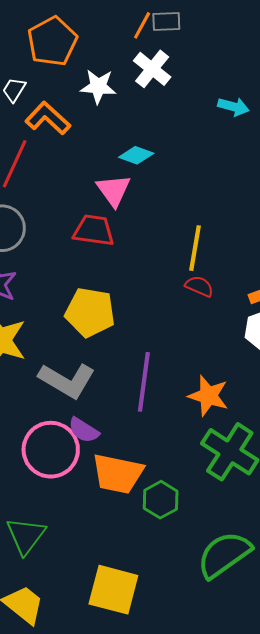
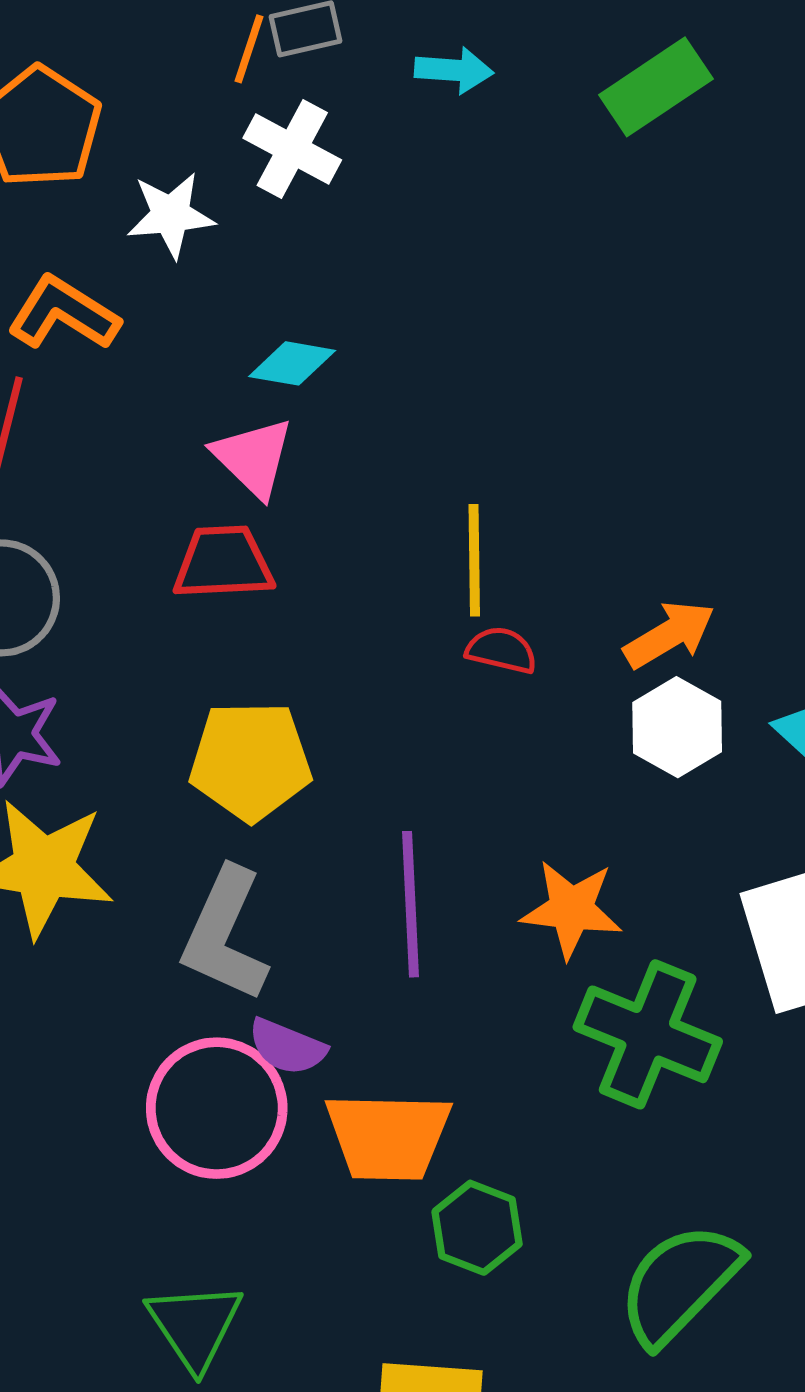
cyan arrow: (233, 107) -> (454, 70), moved
gray L-shape: (67, 380) -> (225, 935), turned 94
green hexagon: (161, 500) -> (477, 1228), moved

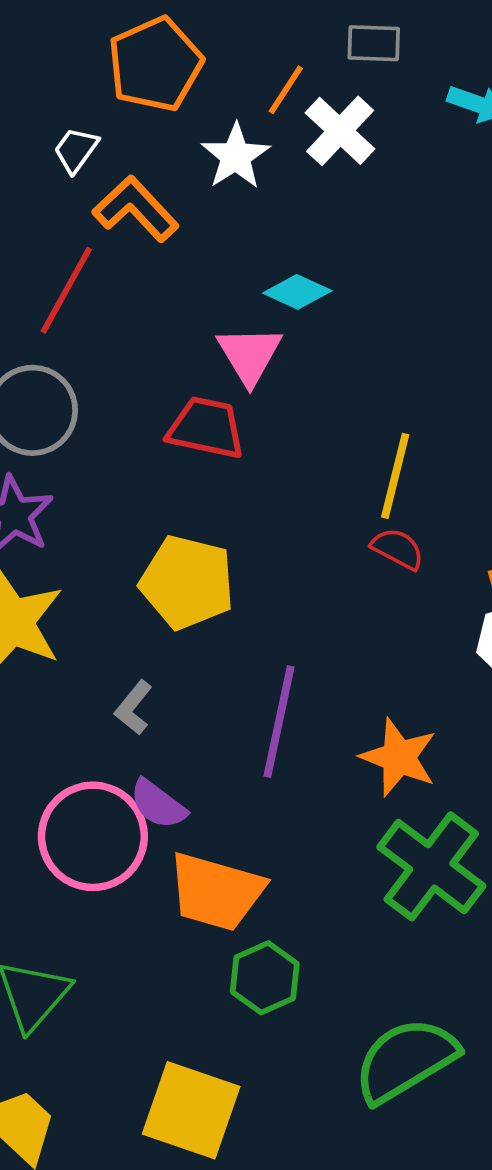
orange line: (249, 49) -> (286, 90), moved
white star: (171, 215) -> (236, 156), turned 30
gray L-shape: (225, 935) -> (134, 708), size x0.5

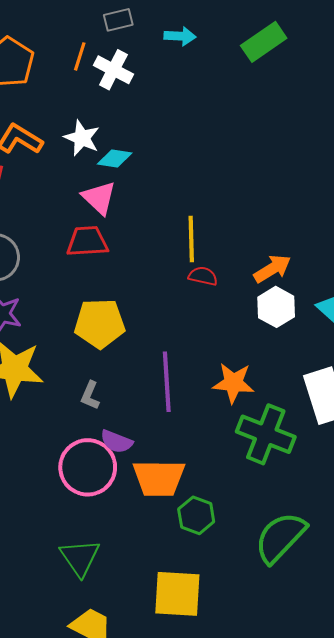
white star: (236, 156) -> (82, 138), moved

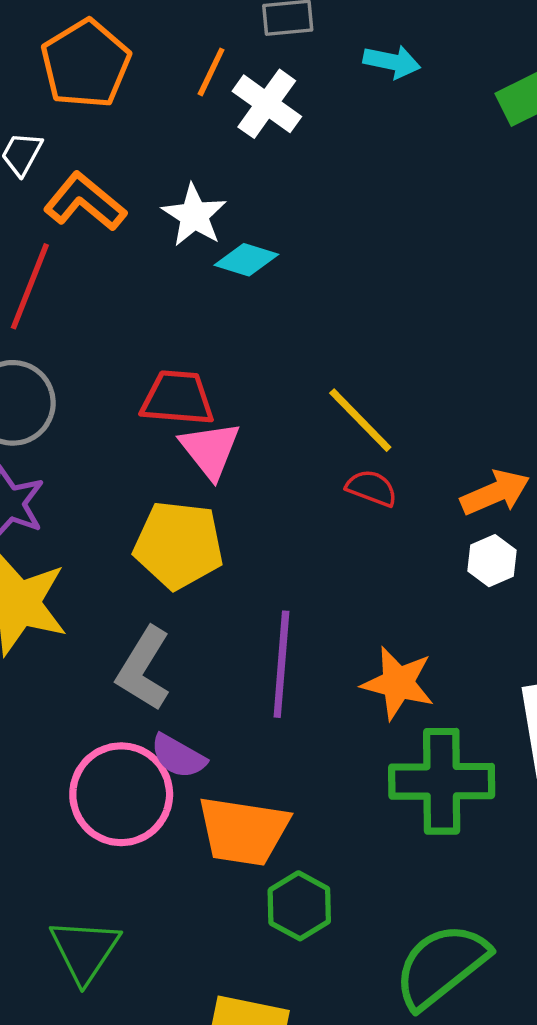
pink triangle: (99, 198) -> (210, 450), moved
yellow line: (191, 239) -> (360, 420), turned -51
white hexagon: (276, 307) -> (492, 561), size x0.7
gray L-shape: (90, 395) -> (144, 669), size x1.6
green cross: (266, 434) -> (442, 781), turned -30

